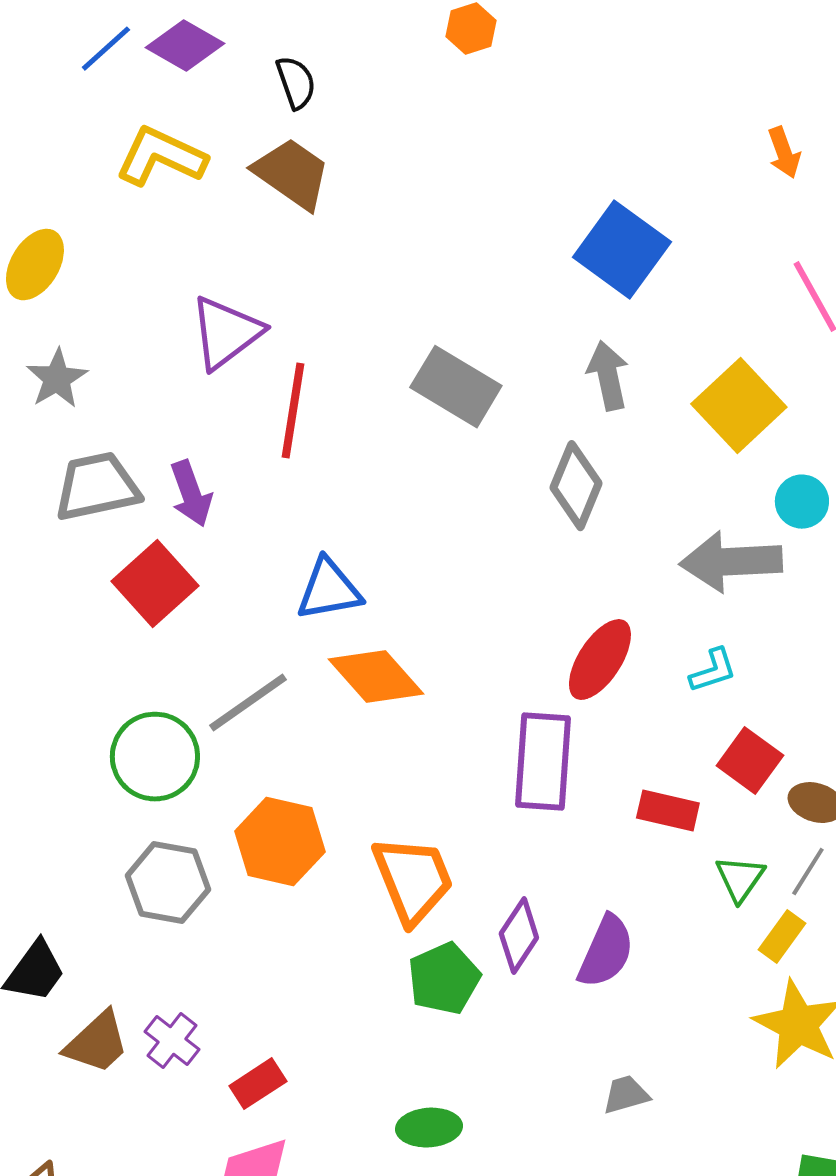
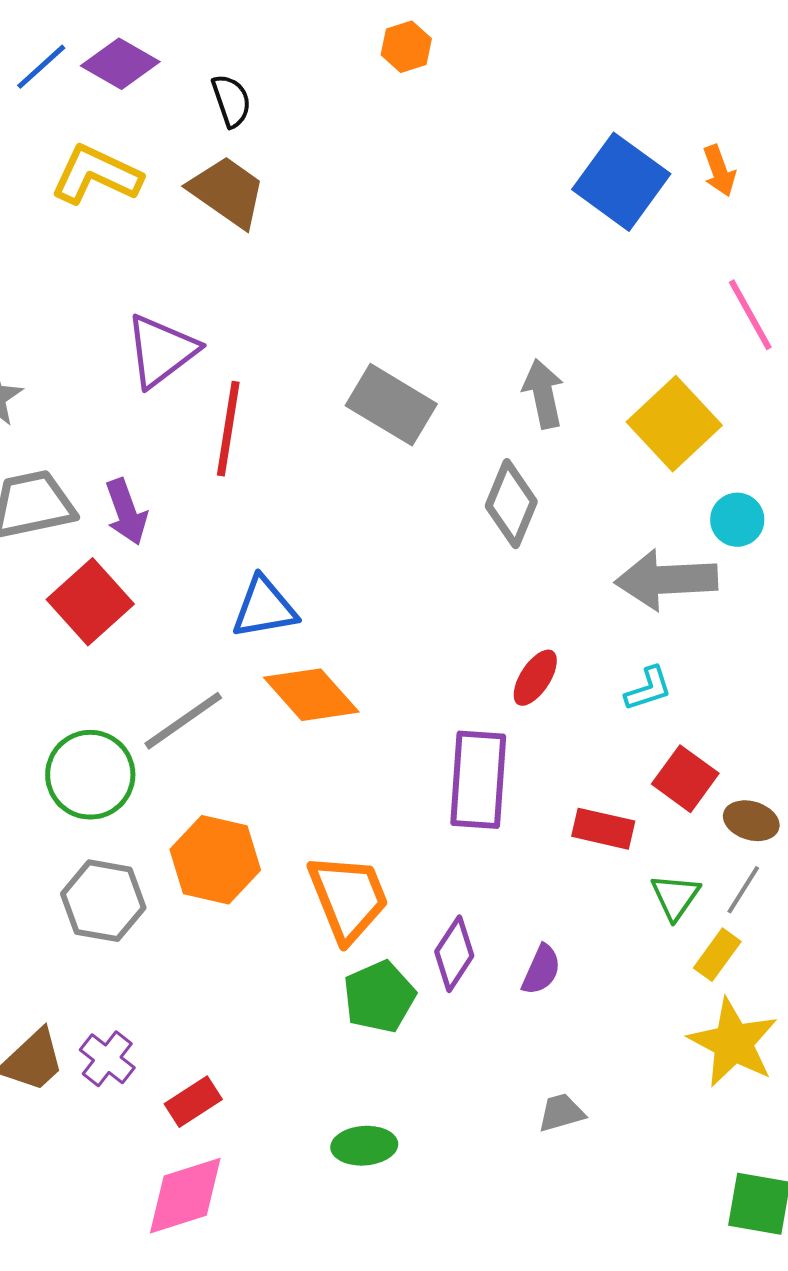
blue square: (622, 250) -> (621, 182), moved
red ellipse: (600, 660) -> (535, 678), size x0.7
purple semicircle: (606, 952) -> (541, 970), size x0.7

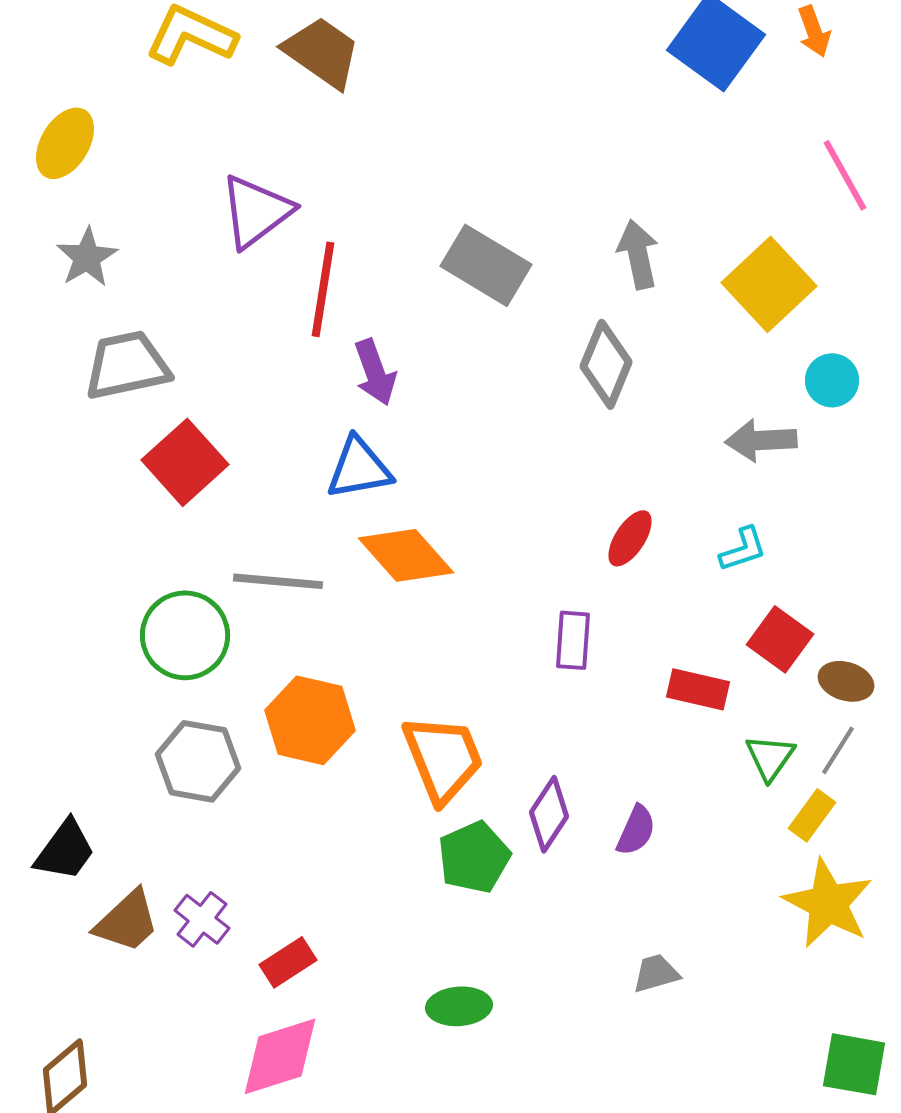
purple arrow: (126, 512) -> (375, 372), moved
gray arrow: (666, 580) -> (761, 440), size x0.7
gray line: (183, 721) -> (278, 581), turned 40
purple rectangle: (478, 780) -> (573, 640), size x0.6

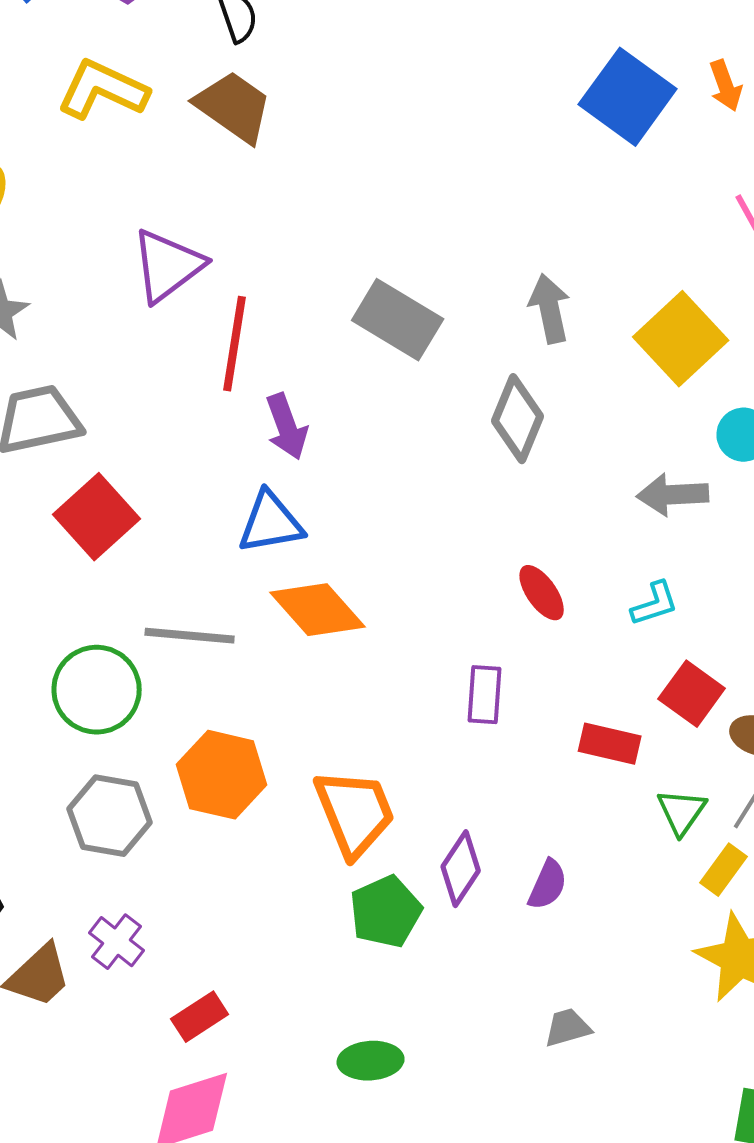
red ellipse: (630, 538) -> (542, 593), turned -68
purple cross: (202, 919) -> (117, 942), moved

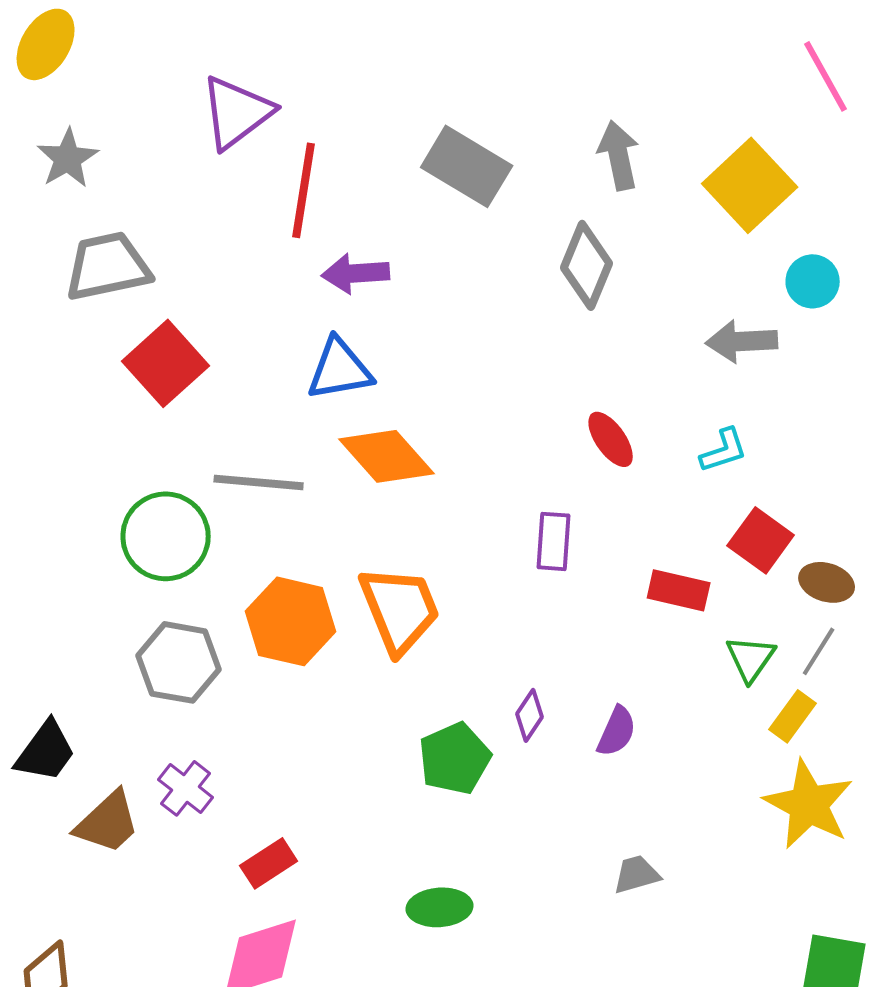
purple arrow: (287, 427) -> (356, 273), turned 106
orange trapezoid: (355, 813) -> (400, 609), moved
purple diamond: (461, 869) -> (530, 715), size x0.7

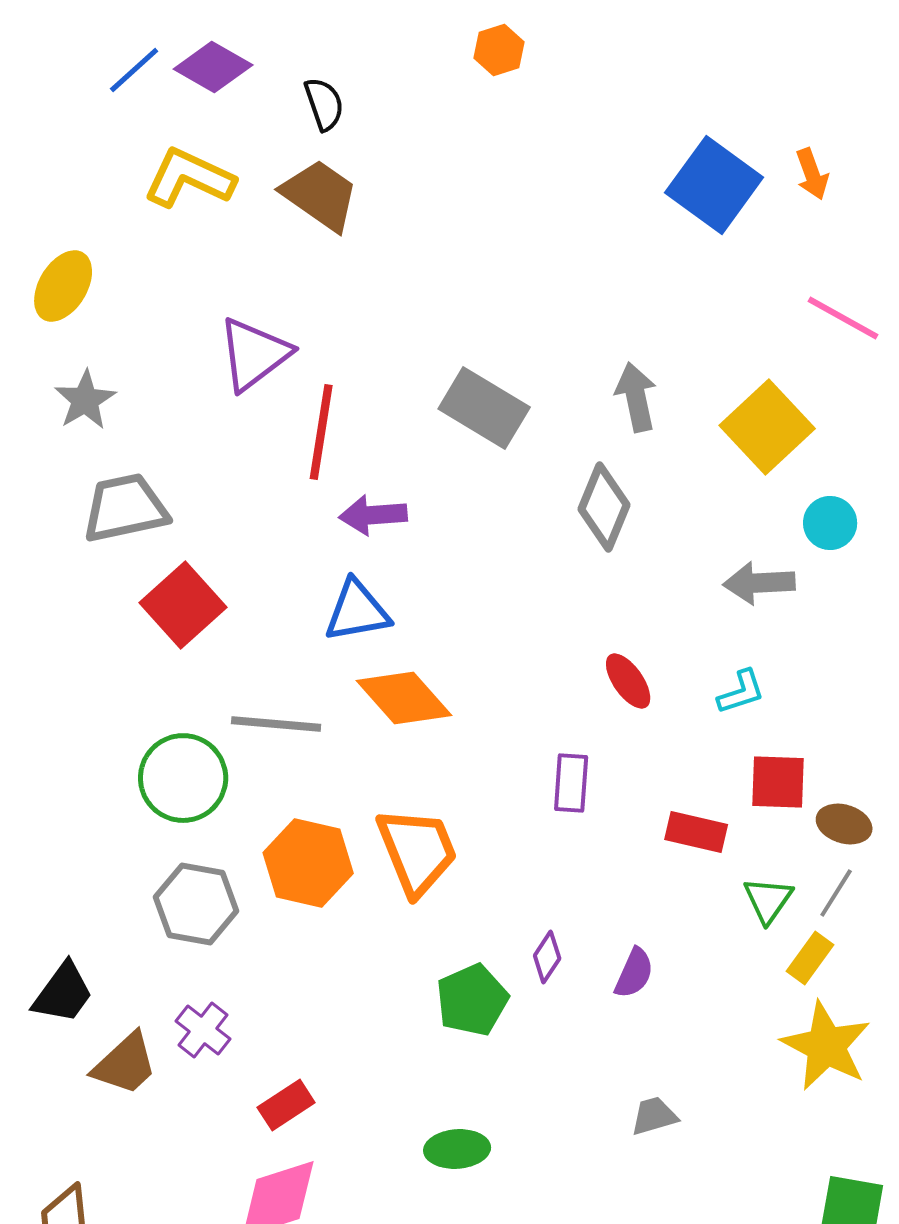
pink line: (826, 76) -> (843, 318), turned -32
red square: (761, 540) -> (778, 782), turned -34

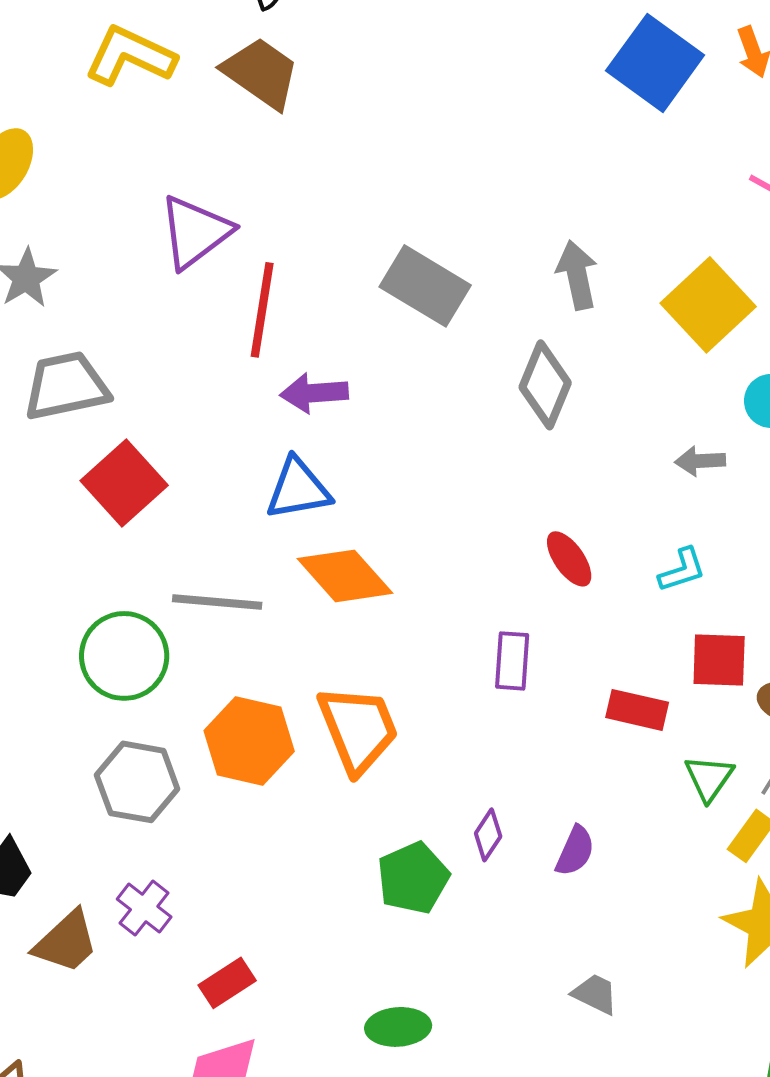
gray arrow: (759, 583) -> (700, 461), size x0.7
gray trapezoid: (654, 1116) -> (595, 994), turned 42

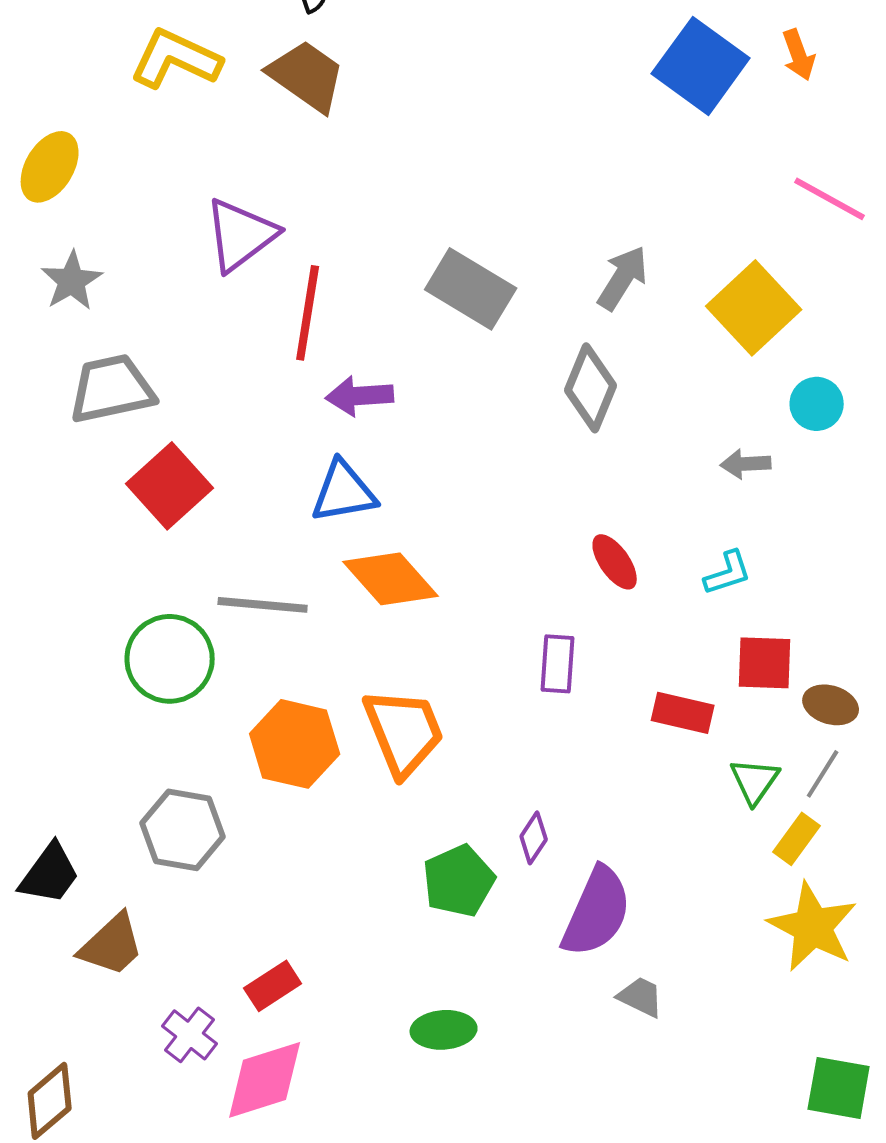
gray arrow: (577, 275) -> (623, 278), turned 44
gray hexagon: (137, 782) -> (183, 830), moved
purple semicircle: (575, 851) -> (597, 912), moved, size x1.8
purple cross: (144, 908) -> (190, 1035), moved

